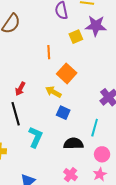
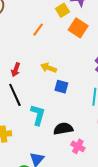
orange line: (49, 52) -> (38, 30), turned 48
orange square: (67, 73) -> (78, 28), moved
black semicircle: (73, 143) -> (63, 129), moved

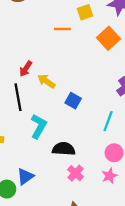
yellow square: (62, 10) -> (85, 12), moved
orange line: (38, 30) -> (62, 29), turned 40
yellow arrow: (49, 68) -> (46, 81), moved

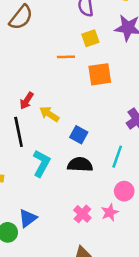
orange square: (108, 38) -> (100, 74), moved, turned 35
black semicircle: (64, 149) -> (80, 165), moved
pink star: (109, 176) -> (110, 212), moved

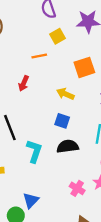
orange square: (100, 74) -> (84, 67), moved
red arrow: (27, 101) -> (24, 83), moved
yellow arrow: (49, 114) -> (65, 94), moved

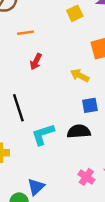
orange line: (39, 56) -> (26, 33), moved
blue square: (62, 121) -> (90, 105), moved, turned -32
cyan L-shape: (34, 151) -> (43, 134), turned -130

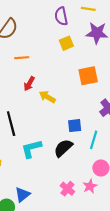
yellow arrow: (80, 75) -> (47, 97), moved
black semicircle: (79, 131) -> (63, 148), turned -42

